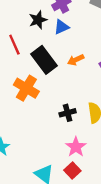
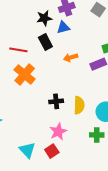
red line: (14, 45) -> (18, 50), moved, turned -66
black rectangle: (44, 60) -> (45, 42), moved, size x0.7

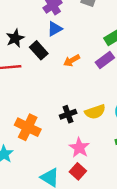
black star: (44, 18) -> (15, 38), moved
orange cross: (25, 74) -> (28, 127), moved
yellow semicircle: (79, 105) -> (95, 112), turned 84

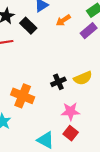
orange arrow: (72, 60) -> (63, 20), moved
pink star: (79, 148) -> (70, 111), turned -30

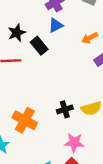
orange arrow: (63, 20) -> (90, 38), moved

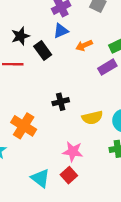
orange arrow: (90, 38) -> (84, 45), moved
black cross: (65, 109) -> (61, 102), moved

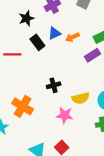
blue triangle: (61, 31) -> (54, 33), moved
black star: (20, 36) -> (26, 18), moved
pink star: (73, 152) -> (65, 115), moved

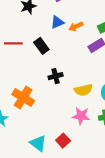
black rectangle: (37, 42) -> (41, 46), moved
pink star: (65, 115) -> (81, 116), moved

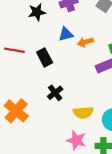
black cross: (56, 76) -> (55, 93), turned -32

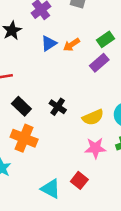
black rectangle: (45, 57) -> (21, 106), moved

